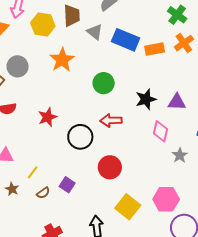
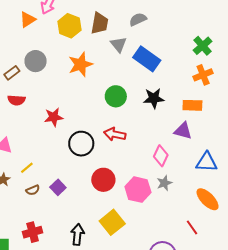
orange rectangle: (155, 49) -> (192, 105), moved
black star: (146, 99) -> (154, 98), moved
gray star: (180, 155) -> (164, 183), moved
pink hexagon: (166, 199) -> (138, 190), moved

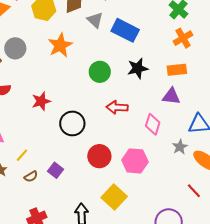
red arrow: (115, 134) -> (117, 107), moved
gray star: (164, 183) -> (180, 147), moved

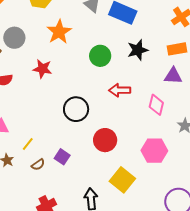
red star: (41, 101) -> (42, 69), moved, turned 30
pink hexagon: (135, 161) -> (154, 151), moved

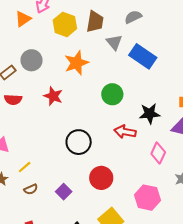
black star: (138, 50) -> (150, 114), moved
purple square: (62, 157) -> (64, 192), moved

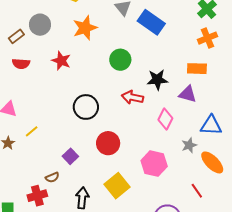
brown semicircle: (31, 189) -> (52, 177), moved

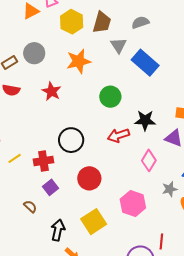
red arrow: (132, 97) -> (118, 135), turned -35
brown semicircle: (52, 177) -> (30, 206), turned -120
red line: (197, 191) -> (161, 241), moved, turned 35
red cross: (37, 196) -> (43, 161), moved

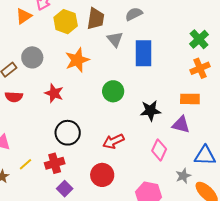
blue rectangle: (145, 63) -> (143, 53), turned 56
red arrow: (118, 135) -> (113, 141), moved
black circle: (71, 140) -> (68, 133), moved

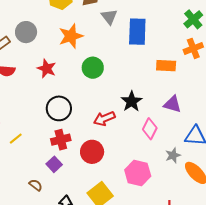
green circle: (113, 91) -> (93, 68), moved
orange rectangle: (190, 99) -> (166, 66), moved
black star: (150, 111) -> (132, 101), moved, turned -30
red cross: (55, 163) -> (61, 140), moved

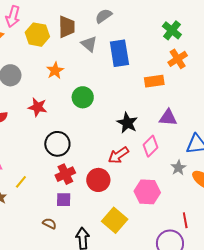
orange star: (71, 36) -> (55, 71), size x0.7
red arrow: (104, 119) -> (118, 155), moved
pink diamond: (150, 129) -> (150, 146), turned 30
purple square: (54, 164) -> (64, 200), turned -35

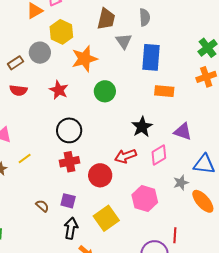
gray semicircle: (104, 16) -> (145, 17), turned 108
yellow hexagon: (37, 35) -> (61, 32), moved
orange star: (55, 71) -> (84, 59), size x1.5
orange rectangle: (154, 81) -> (164, 91), moved
purple square: (64, 200) -> (68, 201), moved

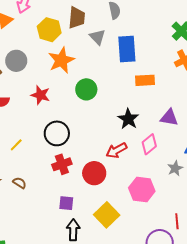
yellow hexagon: (61, 32) -> (49, 30), moved
yellow line: (25, 159) -> (16, 145), moved
brown semicircle: (42, 206) -> (20, 183), moved

